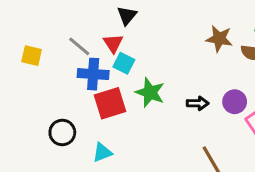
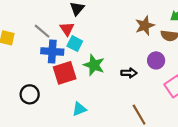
brown star: (219, 39) -> (145, 25), turned -30
purple circle: (235, 102) -> (156, 60), moved
cyan triangle: (102, 152) -> (79, 109), moved

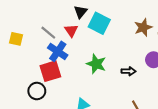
cyan square: (75, 44) -> (99, 23), moved, size x1.5
blue cross: (52, 51) -> (58, 51), turned 30
red square: (65, 73) -> (50, 71), moved

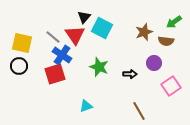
red triangle: (71, 31) -> (75, 35), size x1.5
yellow square: (16, 39) -> (22, 43), size x1.5
black circle: (37, 91) -> (19, 66), moved

